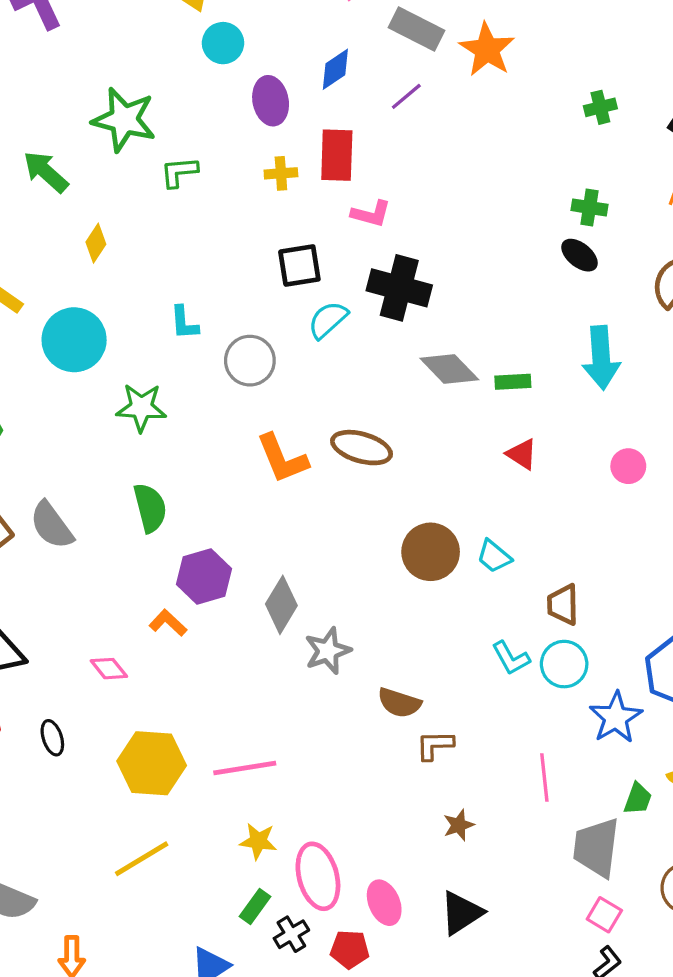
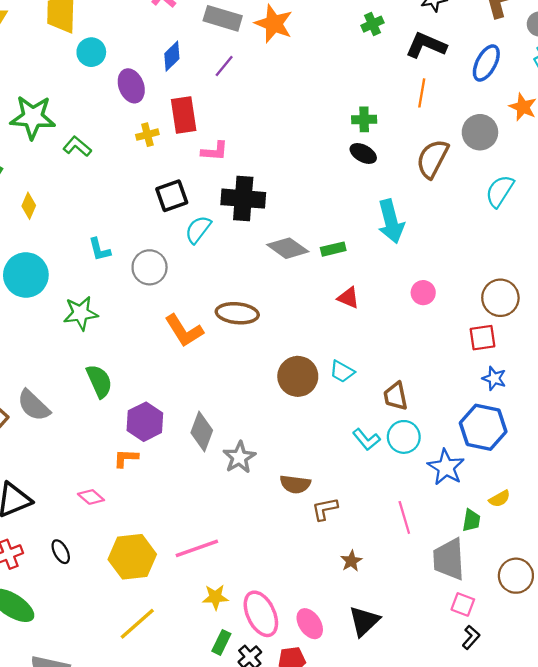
green cross: (600, 107) -> (373, 24), moved
green L-shape: (179, 172) -> (77, 146), turned 56
orange L-shape: (168, 623) -> (126, 458), turned -30

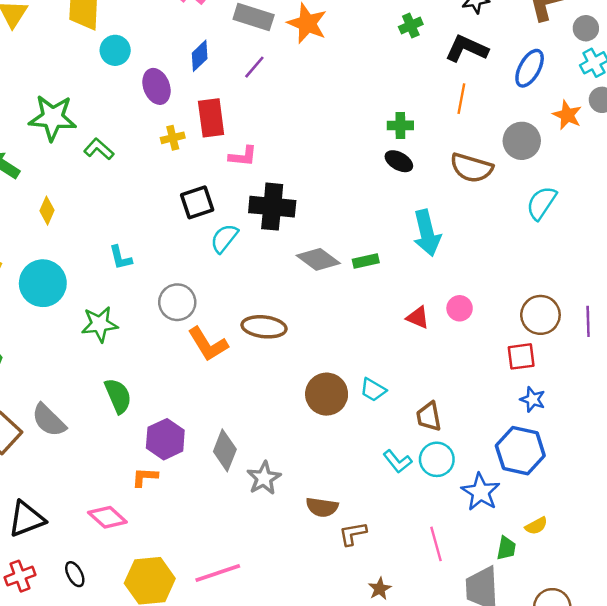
brown semicircle: (432, 159) -> (471, 168), turned -102
gray circle: (150, 267) -> (177, 302), moved
red triangle: (348, 298) -> (418, 317), moved
pink diamond: (91, 497) -> (107, 517), size x1.4

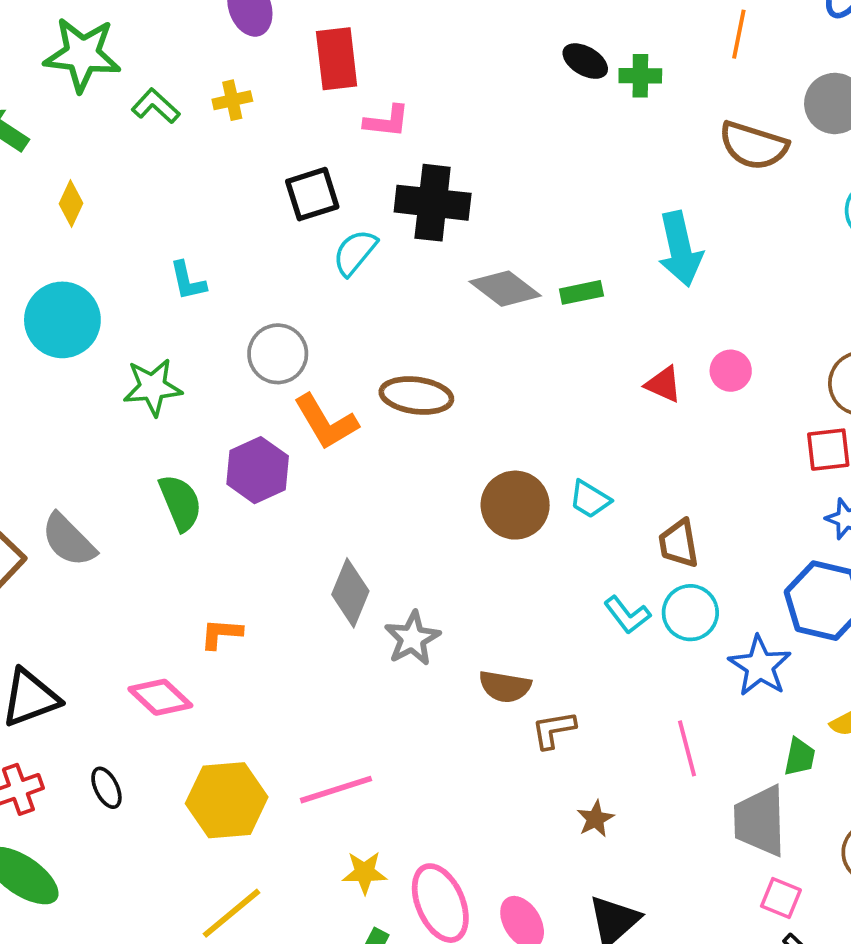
yellow cross: (173, 138) -> (232, 100), moved
black ellipse: (399, 161) -> (585, 61), moved
purple hexagon: (165, 439) -> (258, 470), moved

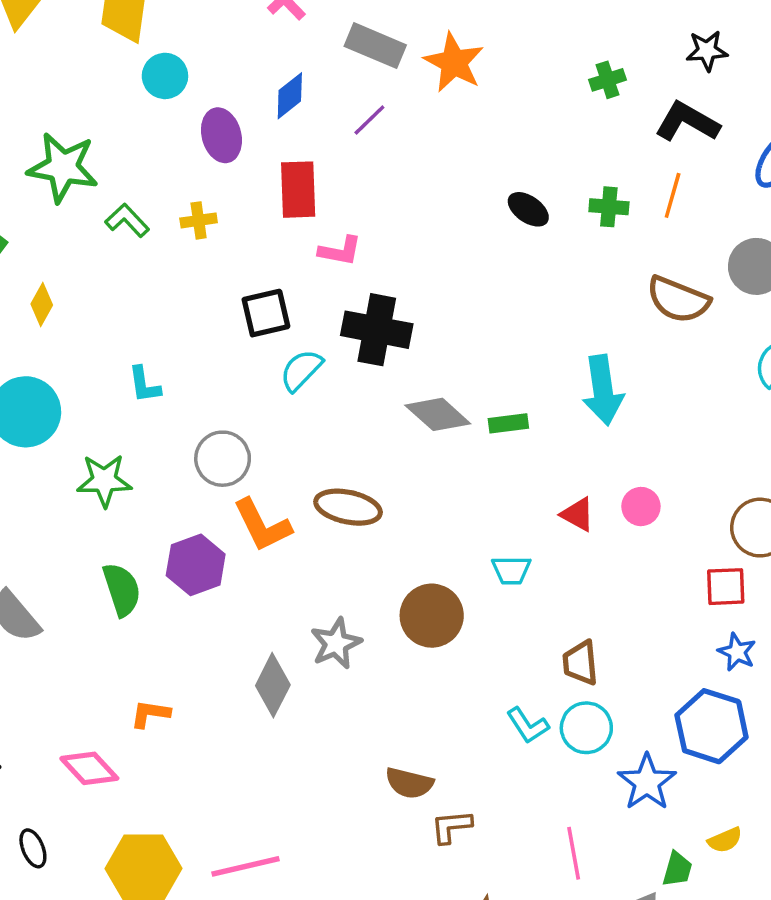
green cross: (640, 76) -> (609, 207), moved
cyan trapezoid: (590, 499) -> (511, 570), moved, turned -36
gray star: (412, 638) -> (336, 643), moved

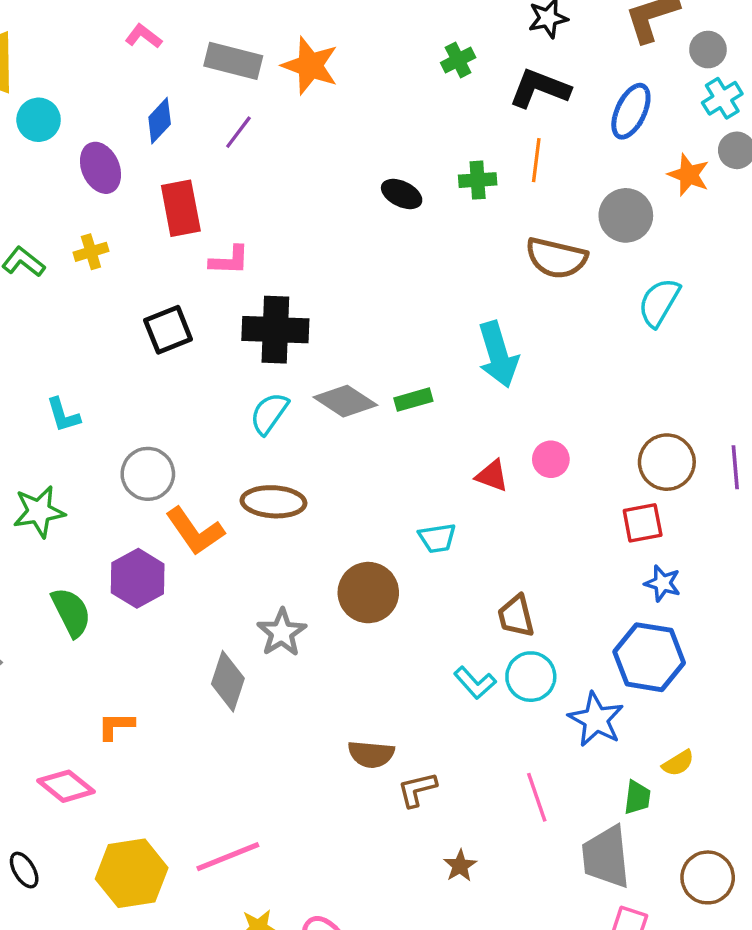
cyan semicircle: (301, 370) -> (269, 413), moved

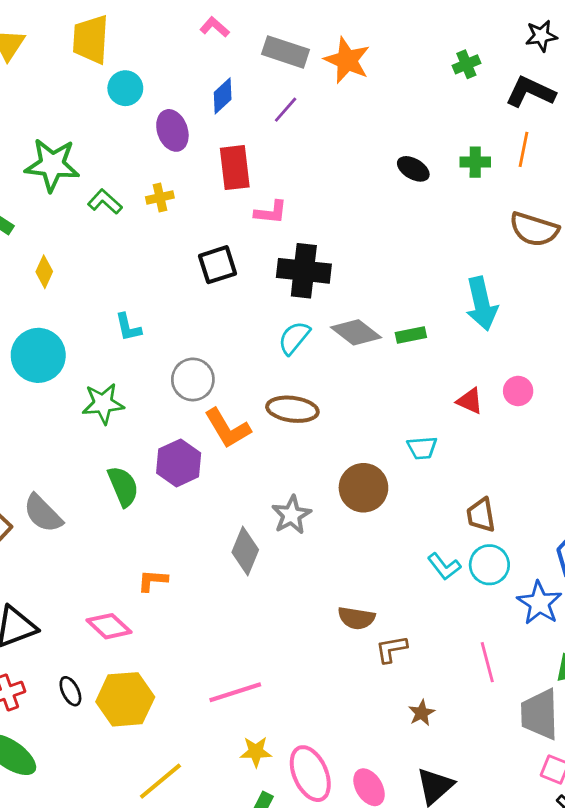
yellow hexagon: (132, 873) -> (125, 699), moved

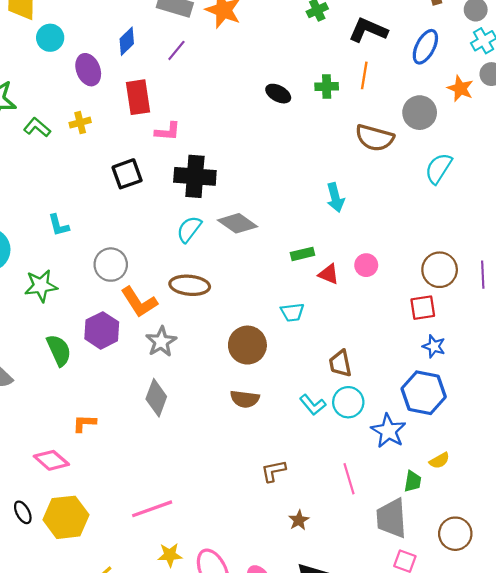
cyan arrow: (482, 304) -> (335, 198), size x0.7
green rectangle: (411, 335) -> (303, 254), moved
gray star: (291, 515) -> (161, 342), moved
brown semicircle: (356, 618) -> (245, 399), moved

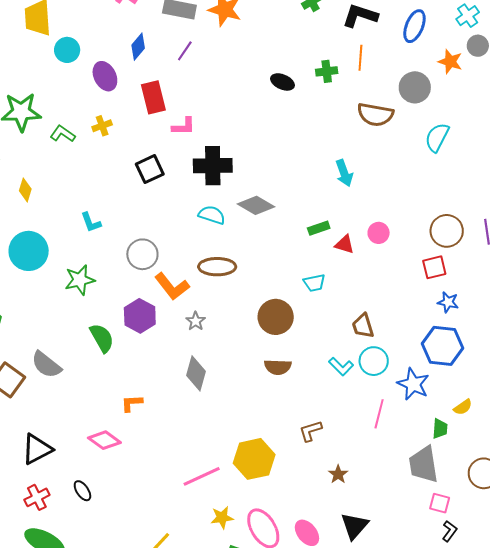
cyan semicircle: (189, 229) -> (212, 215), turned 76
gray star: (161, 342) -> (196, 321), size x0.7
pink line: (349, 479) -> (379, 414), moved, turned 36
yellow hexagon: (66, 517) -> (254, 459), moved

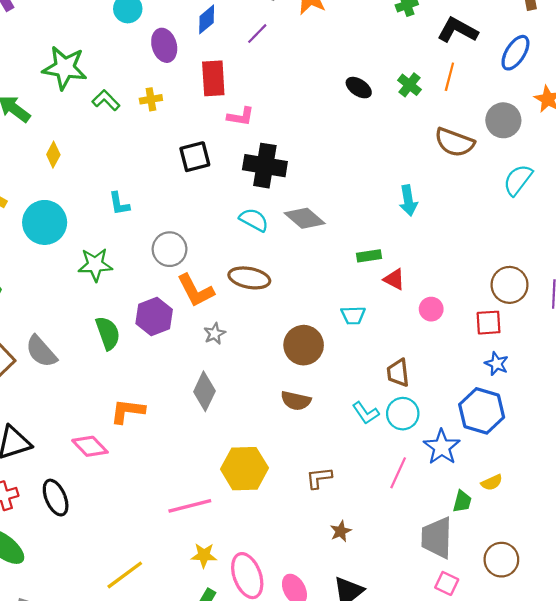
green cross: (327, 71) -> (409, 85), turned 35
pink circle: (379, 233) -> (431, 309), moved
orange L-shape: (132, 403) -> (128, 411), size x1.4
yellow hexagon: (254, 459) -> (244, 469), moved
black ellipse: (82, 491) -> (56, 498), size x1.5

